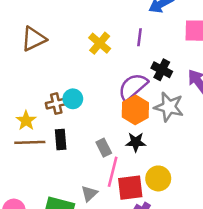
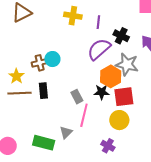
purple line: (139, 37) -> (98, 22), moved
yellow cross: (100, 43) -> (73, 16), turned -30
orange hexagon: (135, 110) -> (111, 76), moved
red square: (130, 188) -> (124, 97), moved

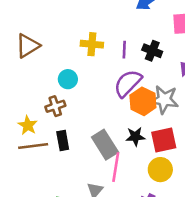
black cross: (121, 36) -> (152, 51), moved
cyan circle: (52, 59) -> (68, 79), moved
orange hexagon: (111, 76) -> (143, 101), moved
gray rectangle: (77, 97) -> (105, 145), size x1.6

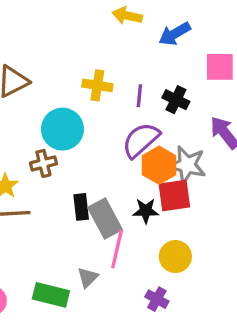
cyan circle: (68, 79) -> (62, 129), size x1.6
red square: (164, 140) -> (174, 196), moved
black rectangle: (63, 141) -> (81, 207), moved

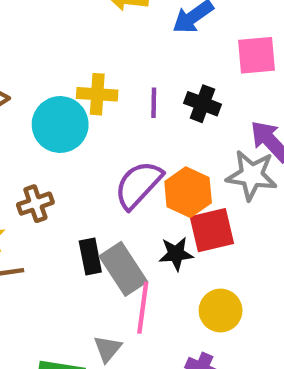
cyan circle: (62, 129) -> (60, 125), moved
purple semicircle: (141, 140) -> (138, 185), moved
gray star: (187, 165) -> (252, 175), moved

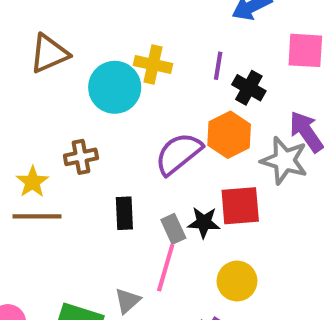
purple line: (154, 103) -> (218, 66), moved
orange hexagon: (188, 192) -> (229, 135), moved
gray rectangle: (123, 269) -> (173, 229), moved, size x0.6

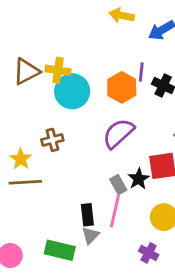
yellow cross: (153, 64) -> (58, 70), moved
orange hexagon: (229, 135) -> (122, 87), moved
black rectangle: (124, 213) -> (87, 215), moved
black star: (204, 222) -> (139, 179), turned -30

